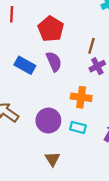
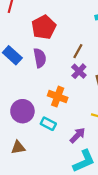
purple cross: (97, 66) -> (79, 71), turned -32
brown triangle: (52, 159) -> (18, 147), turned 40

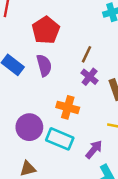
cyan rectangle: (48, 124) -> (60, 139), size x1.5

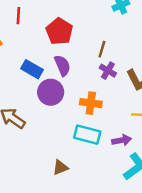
purple circle: (29, 127) -> (51, 92), moved
purple arrow: (94, 149) -> (122, 140), turned 48

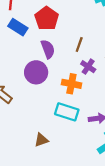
brown line: (102, 49) -> (79, 45), moved
blue rectangle: (32, 69) -> (18, 27), moved
purple cross: (108, 71) -> (88, 67), moved

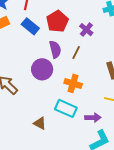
brown line: (79, 45) -> (76, 53), moved
purple cross: (88, 67) -> (86, 30), moved
brown triangle: (41, 140) -> (40, 123), moved, turned 40

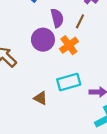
orange cross: (73, 83) -> (69, 45), moved, turned 36
cyan rectangle: (66, 108) -> (69, 82), turned -40

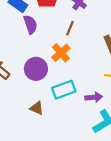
purple semicircle: (57, 18) -> (30, 25), moved
purple circle: (43, 40) -> (36, 69), moved

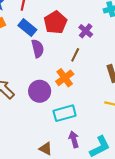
purple arrow: (94, 97) -> (74, 139), moved, turned -105
brown triangle: (37, 108) -> (46, 149), moved

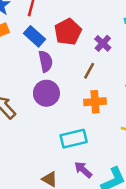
orange cross: (65, 78) -> (95, 102), moved, turned 30
purple circle: (40, 91) -> (46, 93), moved
purple arrow: (74, 139) -> (83, 170), turned -35

